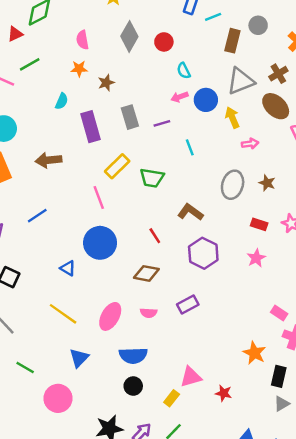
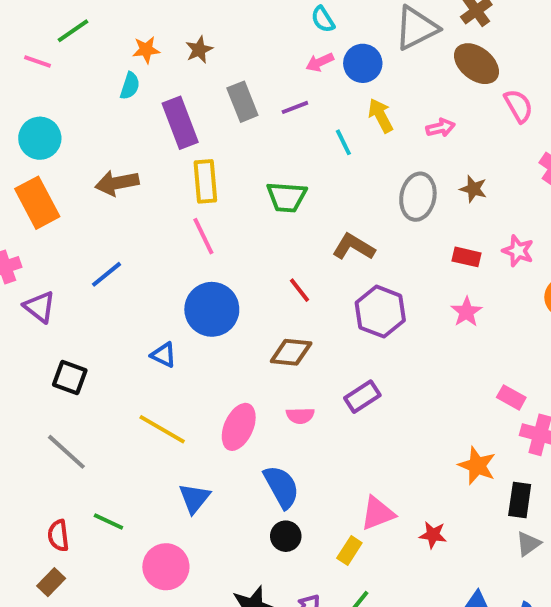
orange star: (79, 69) -> (146, 50), moved
yellow arrow: (232, 118) -> (381, 116), moved
yellow rectangle: (117, 166) -> (205, 181), moved, turned -45
blue semicircle: (133, 356) -> (281, 487), turned -112

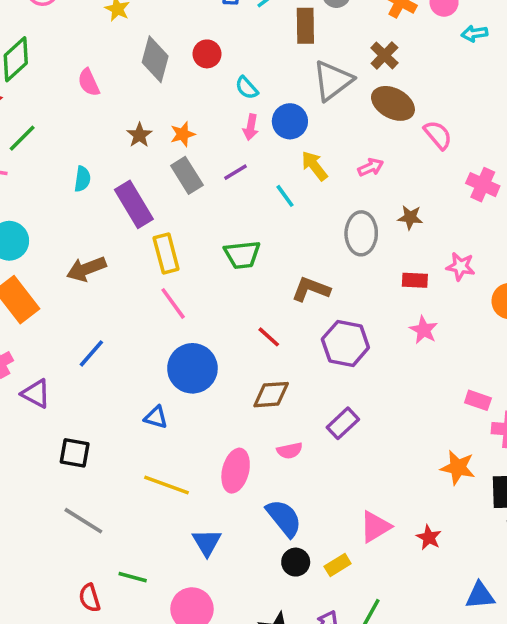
orange star: (146, 50) -> (183, 134), moved
pink arrow: (320, 62) -> (251, 127), turned -45
red star: (433, 535) -> (429, 537), turned 30
yellow rectangle: (349, 550) -> (338, 565), moved, turned 35

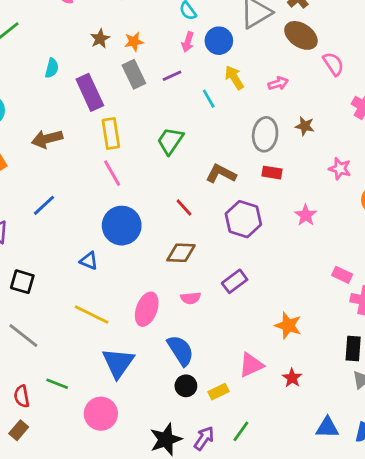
green trapezoid: (242, 255) -> (170, 141), turned 124
red rectangle: (415, 280) -> (272, 173), moved
orange star: (458, 468) -> (288, 325), moved
blue triangle: (207, 542) -> (118, 363), size x1.4

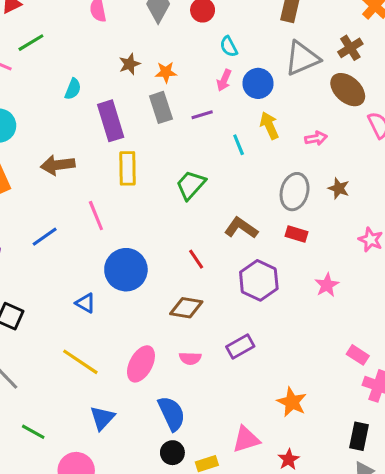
pink line: (112, 173) -> (96, 216), moved
blue triangle: (118, 363) -> (102, 418), size x0.7

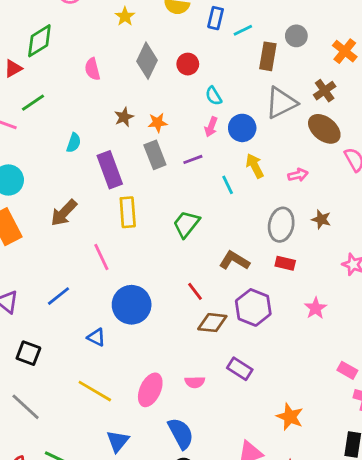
brown arrow: (58, 165) -> (64, 213), turned -36
blue line: (45, 237) -> (59, 296), moved
brown diamond: (186, 308) -> (212, 323), moved
purple rectangle: (240, 346) -> (240, 369), turned 65

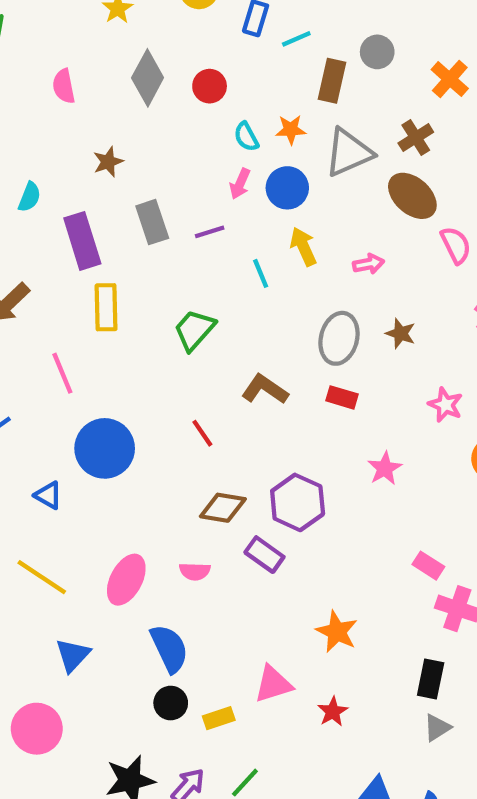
orange star: (158, 123) -> (291, 130), moved
purple hexagon: (253, 307) -> (298, 502), moved
brown diamond: (212, 323) -> (223, 508), moved

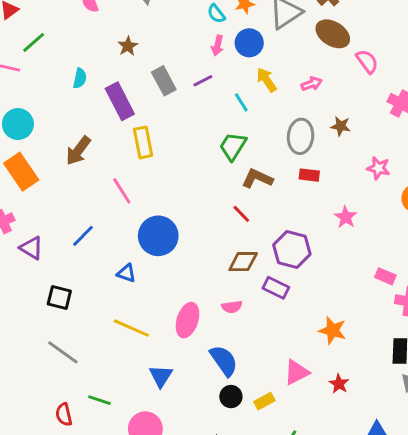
green trapezoid: (194, 330) -> (233, 146), moved
red line: (202, 433) -> (241, 214), moved

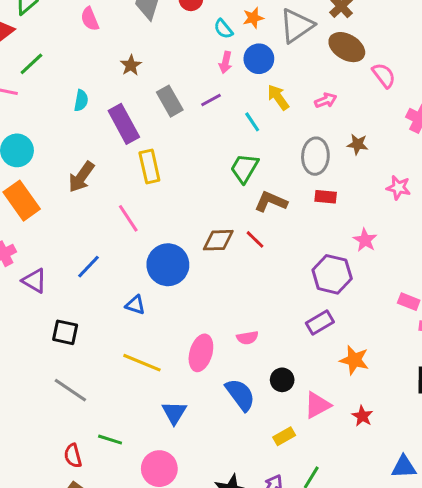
purple hexagon: (292, 250) -> (332, 274), moved
brown diamond: (243, 262) -> (218, 240), moved
purple rectangle: (276, 288) -> (320, 322), moved, turned -55
black circle: (231, 397) -> (282, 380), moved

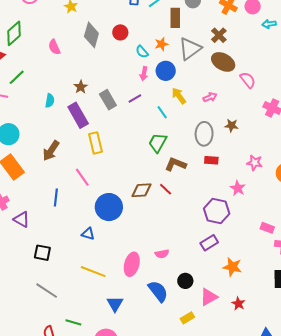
brown star: (131, 65) -> (81, 87), moved
pink star: (398, 188) -> (255, 163), moved
blue line: (89, 267) -> (56, 197), moved, turned -36

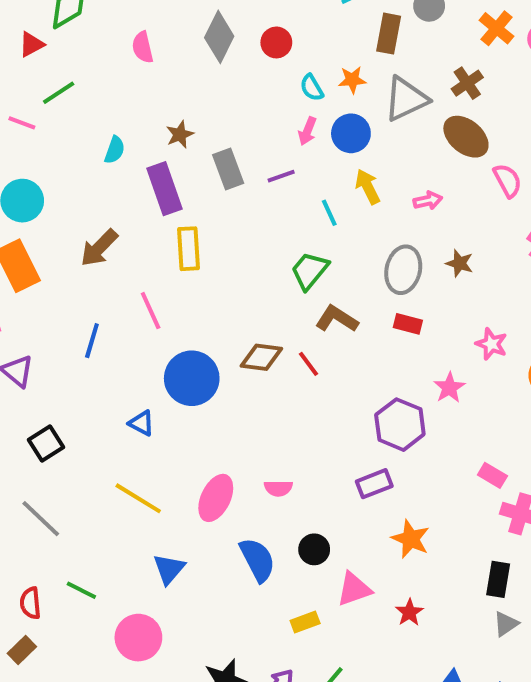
black square: (42, 253) -> (46, 444), turned 36

